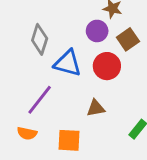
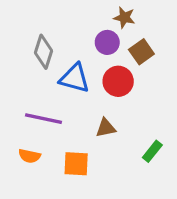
purple line: (40, 100) -> (43, 119), turned 64

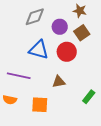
brown star: (124, 18) -> (80, 11), moved
gray diamond: (43, 52) -> (35, 17), moved, turned 55

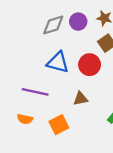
purple circle: (60, 27) -> (78, 22), moved
orange square: (40, 105) -> (59, 125), turned -30

